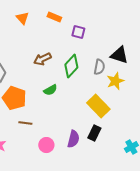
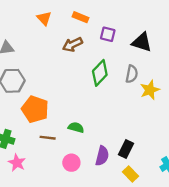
black triangle: (119, 55) -> (142, 42), moved
brown arrow: (42, 59) -> (73, 44), moved
green semicircle: (50, 90) -> (76, 127), moved, turned -136
yellow rectangle: (98, 106) -> (131, 174), moved, size x0.6

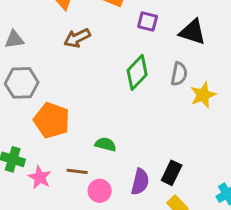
brown arrow: (73, 44) -> (77, 38), moved
brown line: (48, 138) -> (77, 171), moved
pink star: (17, 163) -> (40, 177), moved

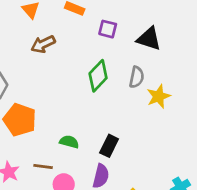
black rectangle: (172, 173) -> (109, 146), moved

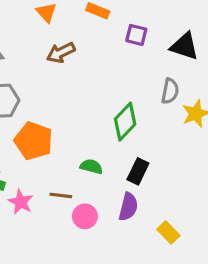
green diamond: (98, 76) -> (125, 122), moved

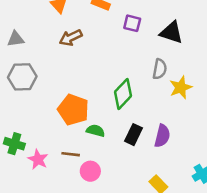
orange pentagon: (34, 141) -> (73, 110), moved
purple semicircle: (128, 207) -> (162, 136), moved

